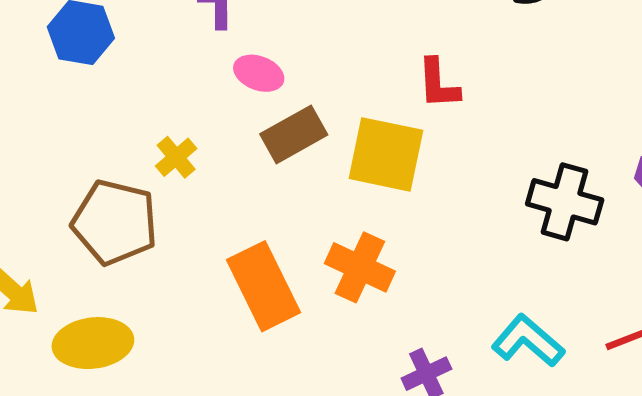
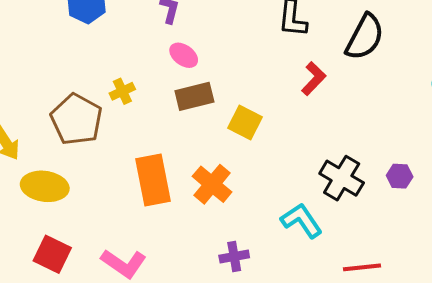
red L-shape: (438, 84) -> (314, 79), moved, turned -148
yellow square: (386, 154) -> (245, 123), size x0.7
cyan L-shape: (528, 341) -> (302, 220), moved

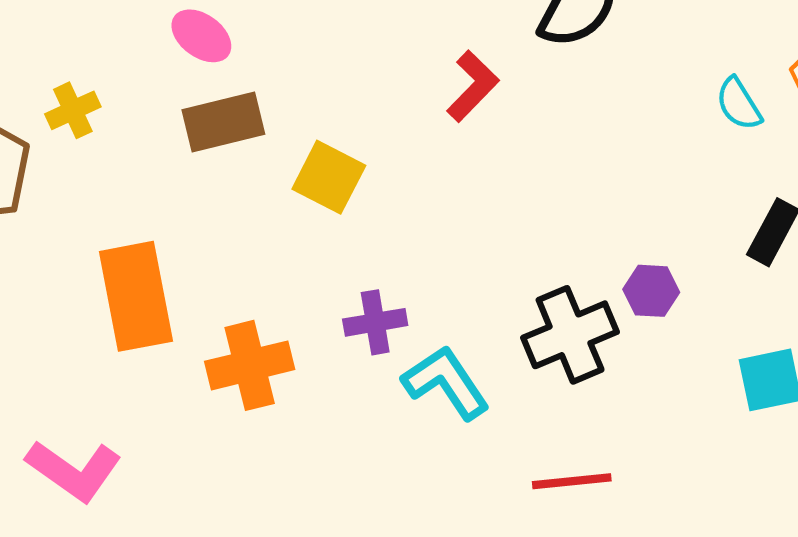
black cross: (342, 178) -> (570, 335), moved, turned 36
orange cross: (212, 184) -> (250, 365), moved, turned 36
purple cross: (234, 256) -> (375, 322), moved

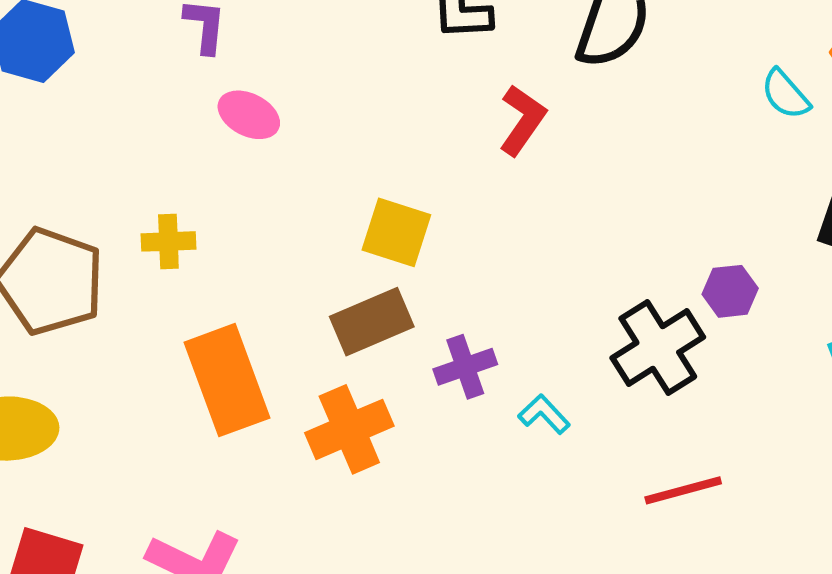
yellow cross: (73, 110) -> (168, 241), moved, turned 32
brown rectangle: (223, 122) -> (372, 322), moved
cyan L-shape: (446, 382) -> (544, 414), size x0.6

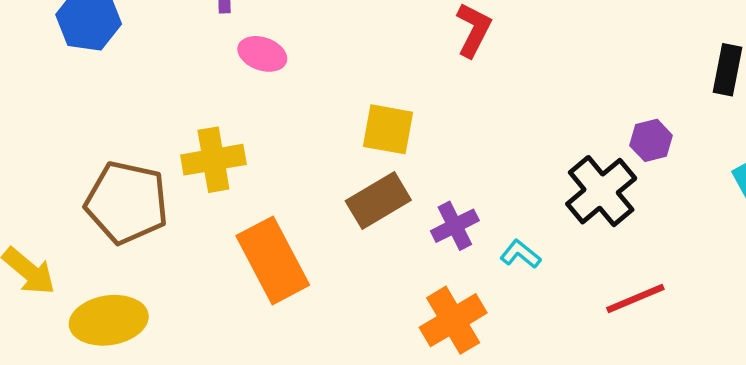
yellow cross: (168, 241) -> (213, 160), size x1.5
orange cross: (349, 429) -> (453, 320), moved

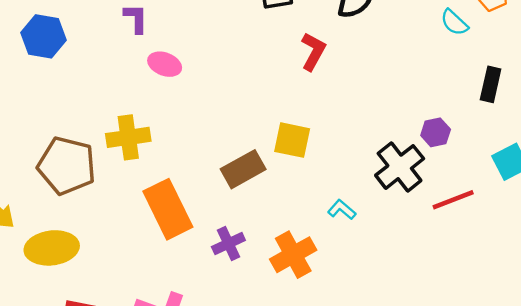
yellow square: (388, 129) -> (292, 140), moved
purple cross: (455, 226) -> (228, 244), moved
red line: (635, 298) -> (453, 200), moved

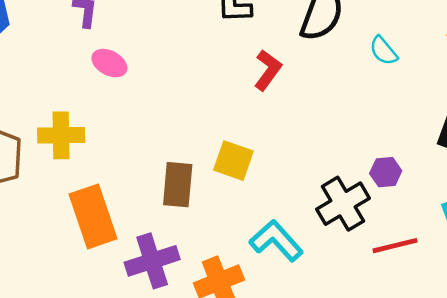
cyan semicircle: (454, 22) -> (383, 51), moved
brown rectangle: (243, 169) -> (178, 185), turned -63
cyan L-shape: (342, 210) -> (276, 241), size x1.8
purple cross: (228, 244) -> (152, 261), size x1.5

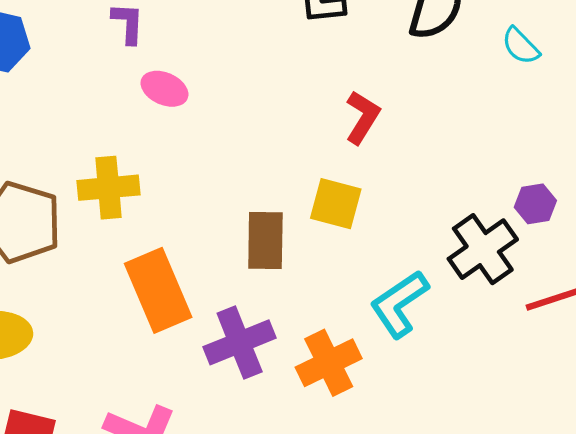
red L-shape: (268, 70) -> (362, 117), moved
cyan L-shape: (276, 241) -> (399, 304), turned -78

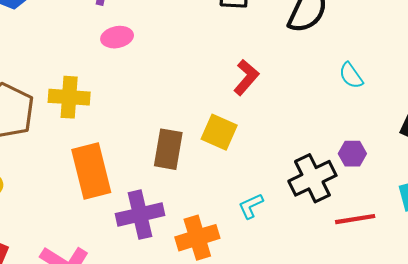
cyan semicircle: (521, 46) -> (351, 76), moved
pink ellipse: (164, 89) -> (117, 37), turned -44
cyan L-shape: (399, 304) -> (251, 206), size x0.6

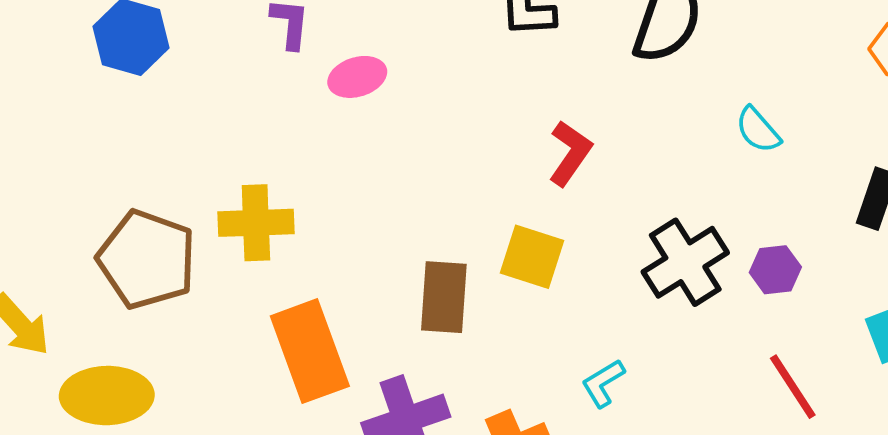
pink ellipse: (117, 37) -> (357, 77), moved
black cross: (312, 178) -> (685, 262), moved
red line: (355, 219) -> (793, 387), turned 72

